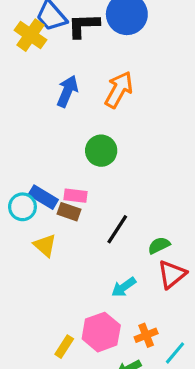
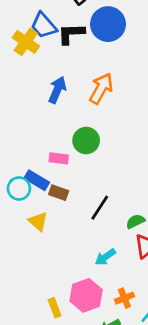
pink rectangle: (75, 196) -> (59, 158), moved
yellow rectangle: (64, 347) -> (55, 308), turned -54

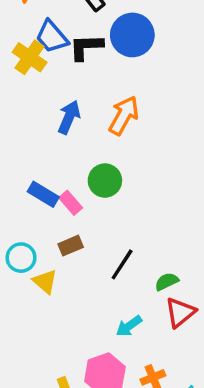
pink rectangle: (59, 158) -> (71, 203), turned 42
blue rectangle: (37, 180) -> (43, 194), moved
cyan circle: (19, 188) -> (21, 258), moved
brown rectangle: (59, 193) -> (71, 246), turned -42

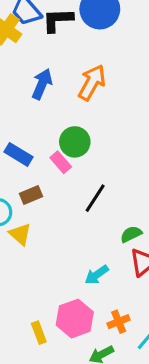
pink rectangle: (71, 203) -> (61, 162), moved
brown rectangle: (71, 246) -> (31, 195), moved
black line: (122, 264) -> (95, 198), moved

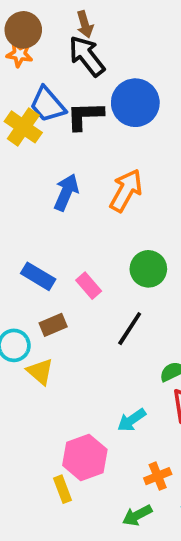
green circle: (75, 142) -> (148, 269), moved
pink hexagon: (75, 319) -> (85, 457), moved

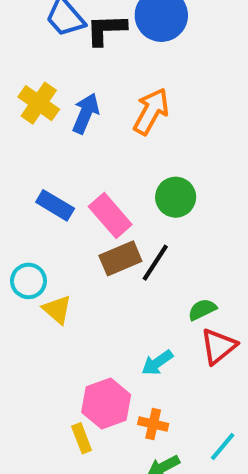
yellow cross: (23, 127) -> (39, 103), moved
pink rectangle: (89, 286) -> (110, 216), size x1.5
brown rectangle: (53, 325) -> (120, 258), moved, size x1.4
orange cross: (158, 476) -> (153, 424), moved, turned 35

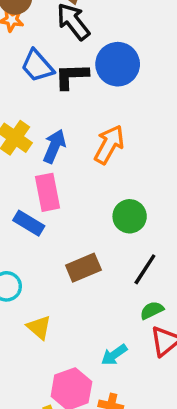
pink rectangle: (110, 216) -> (48, 192), moved, turned 30
black line: (155, 263) -> (145, 269), moved
yellow triangle: (57, 310) -> (39, 327), moved

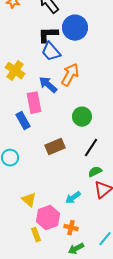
blue trapezoid: (37, 66) -> (51, 52), moved
blue arrow: (54, 146) -> (48, 85), moved, turned -72
blue rectangle: (29, 223) -> (23, 121), turned 30
yellow triangle: (39, 327) -> (29, 200), moved

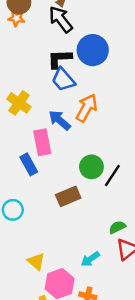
green circle: (82, 117) -> (91, 167), moved
black line: (91, 148) -> (112, 175), moved

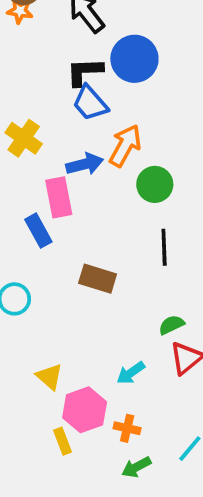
blue arrow: (60, 120) -> (85, 164), turned 125
green circle: (91, 167) -> (155, 184), moved
black line: (112, 175) -> (164, 247), turned -35
brown rectangle: (68, 196) -> (98, 279), turned 40

